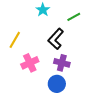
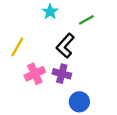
purple cross: (62, 63) -> (62, 74), moved
blue circle: (57, 84) -> (79, 102), moved

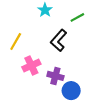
purple cross: (62, 74) -> (55, 76), moved

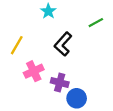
green line: (77, 17) -> (96, 23), moved

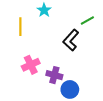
black L-shape: (63, 44) -> (71, 40), moved
yellow line: (17, 45) -> (20, 27), moved, turned -30

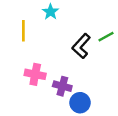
green line: (87, 20) -> (106, 37), moved
pink cross: (31, 65) -> (35, 74), turned 36

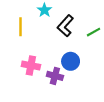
black L-shape: (81, 46) -> (65, 26), moved
blue circle: (80, 103) -> (71, 61), moved

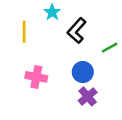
green line: (94, 32) -> (110, 48), moved
purple cross: (55, 76) -> (88, 96), moved, turned 35

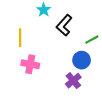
yellow line: (24, 32) -> (20, 38), moved
blue circle: (83, 72) -> (82, 60), moved

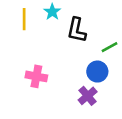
black L-shape: (64, 25) -> (77, 30), turned -30
yellow line: (20, 38) -> (24, 19), moved

